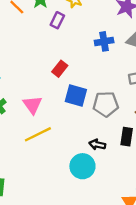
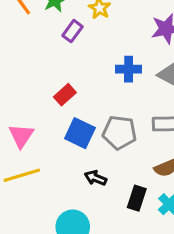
gray pentagon: (106, 104) -> (119, 132), moved
black arrow: (97, 145) -> (96, 178), moved

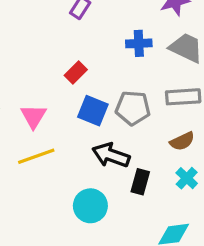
black arrow: (96, 178) -> (111, 155), size x1.6
black rectangle: (137, 198) -> (140, 182), moved

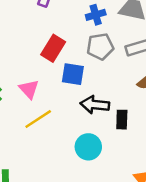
red rectangle: (76, 73) -> (53, 48), size x1.5
gray pentagon: (133, 108) -> (100, 47), moved

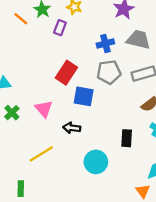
black arrow: (95, 105) -> (72, 128), moved, size x0.7
yellow line: (38, 119) -> (41, 154), moved

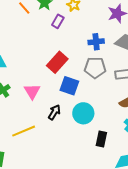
black arrow: (72, 128) -> (54, 112), turned 105
black rectangle: (127, 138) -> (101, 139), moved
cyan circle: (96, 162) -> (83, 113), moved

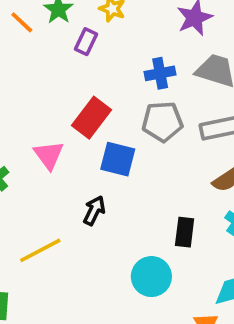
pink triangle: (32, 91) -> (49, 155), moved
cyan circle: (83, 113) -> (151, 277), moved
black rectangle: (101, 139) -> (185, 232), moved

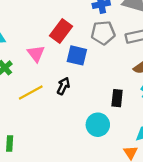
yellow line: (40, 250) -> (31, 93), moved

